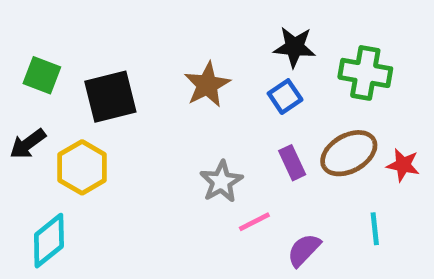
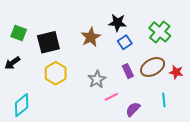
black star: (294, 47) -> (117, 23), moved
green cross: (365, 73) -> (160, 32), turned 30
yellow hexagon: (82, 167) -> (56, 73), moved

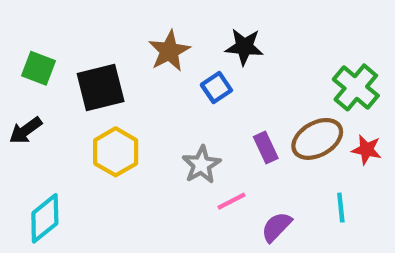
green cross: (160, 32) -> (356, 87), moved
brown star: (91, 37) -> (169, 51), moved
blue square: (125, 42) -> (216, 87), moved

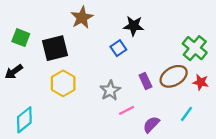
brown star: (169, 51) -> (82, 18), moved
cyan line: (341, 208) -> (187, 114), turned 42

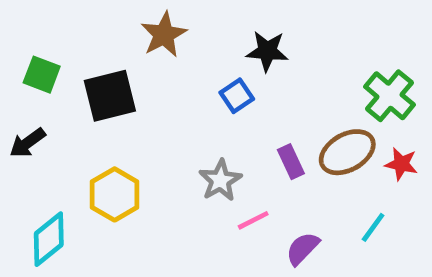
yellow hexagon: (63, 83) -> (115, 194), moved

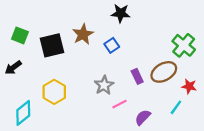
brown star: (164, 35) -> (83, 34), moved
black star: (267, 51) -> (121, 13), moved
red star: (401, 164) -> (189, 86), moved

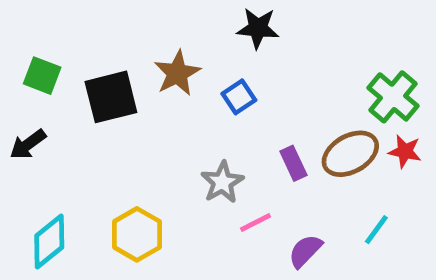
red star: (189, 86) -> (405, 151), moved
yellow hexagon: (54, 92) -> (137, 234), moved

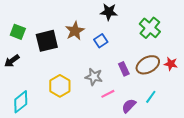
green cross: (393, 97) -> (150, 28), moved
gray star: (222, 182) -> (94, 77), turned -30
cyan line: (376, 230) -> (151, 97), moved
yellow hexagon: (137, 234) -> (60, 86), moved

